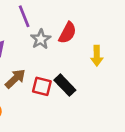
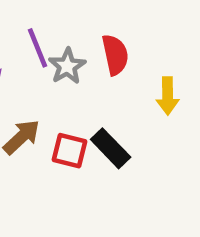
purple line: (24, 16) -> (37, 48), moved
red semicircle: (67, 33) -> (115, 55), turned -40

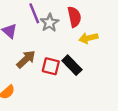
yellow arrow: (168, 96) -> (88, 38), moved, turned 78

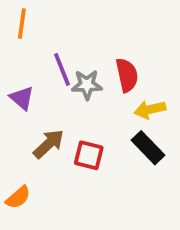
gray star: (50, 23) -> (87, 85), turned 30
black rectangle: (72, 65) -> (148, 148), moved

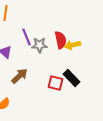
yellow arrow: (150, 110) -> (72, 45), moved
red square: (89, 155) -> (55, 83), moved

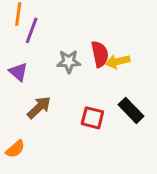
purple line: (26, 37) -> (32, 30), moved, turned 42
black rectangle: (71, 78) -> (131, 110), moved

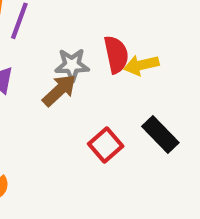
brown arrow: (39, 107) -> (59, 90), moved
red square: (92, 118) -> (106, 145), turned 35

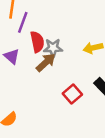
red semicircle: (116, 54) -> (37, 42), moved

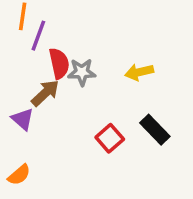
purple triangle: (12, 56) -> (23, 119), moved
brown arrow: (46, 62) -> (45, 93), moved

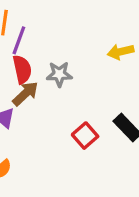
red semicircle: (59, 63) -> (22, 69), moved
yellow arrow: (139, 72) -> (121, 52), moved

